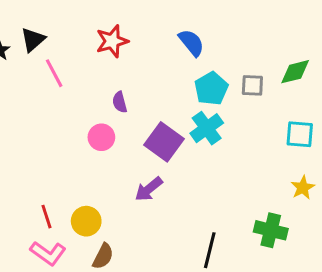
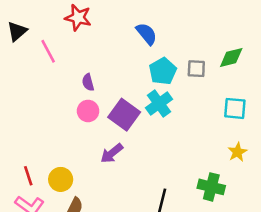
red star: (112, 41) -> (78, 18), moved, turned 30
pink line: (54, 73) -> (48, 51), moved
pink circle: (101, 137) -> (88, 111), moved

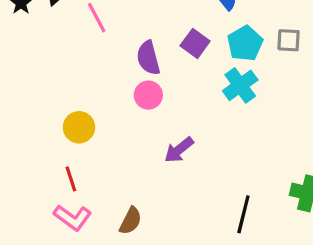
purple semicircle: (88, 82) -> (148, 58), size x1.5
purple square: (124, 115) -> (195, 43), moved, size x0.7
yellow circle: (61, 179) -> (79, 127), moved

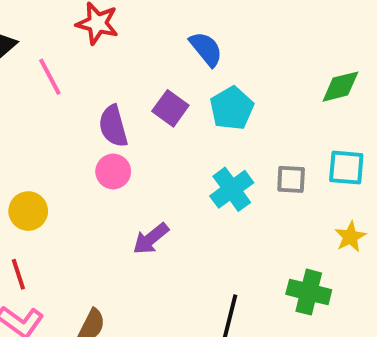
gray square: (289, 40) -> (291, 179), moved
cyan cross: (240, 85) -> (232, 189), moved

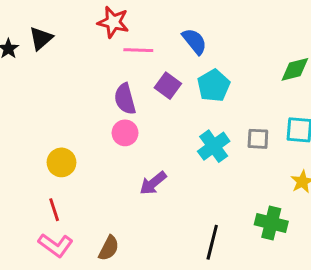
pink line: (50, 77) -> (138, 50), moved, turned -60

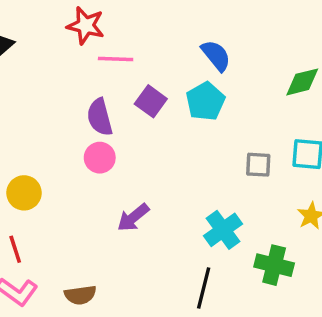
blue semicircle: (194, 41) -> (216, 56), moved
cyan cross: (214, 146) -> (223, 230), moved
brown semicircle: (109, 248) -> (80, 295), turned 55

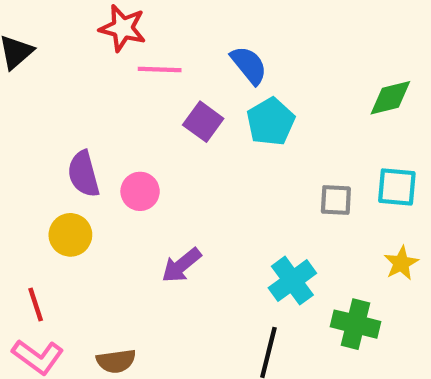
blue semicircle: (216, 56) -> (249, 65), moved
purple semicircle: (100, 117) -> (83, 174), moved
yellow circle: (24, 193) -> (70, 235), moved

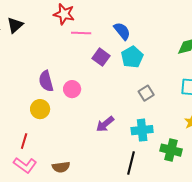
gray square: (336, 200) -> (146, 93), moved, turned -35
purple arrow: (181, 265) -> (105, 124), moved
cyan cross: (292, 281) -> (142, 130), turned 30
red line: (36, 305) -> (24, 141), turned 35

